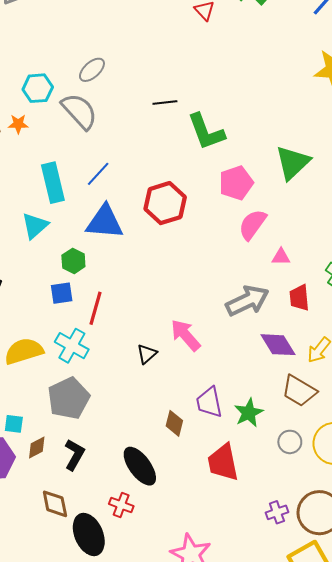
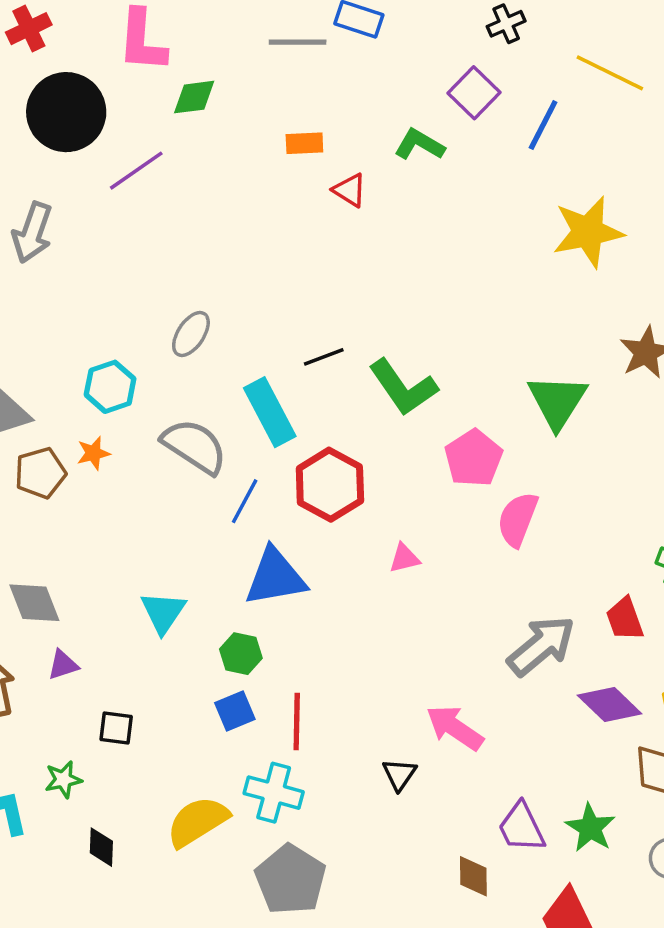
gray semicircle: (79, 111) -> (194, 446), moved
cyan rectangle: (53, 183) -> (270, 412), moved
red hexagon: (165, 203) -> (330, 485), moved
pink triangle: (281, 257) -> (404, 558), moved

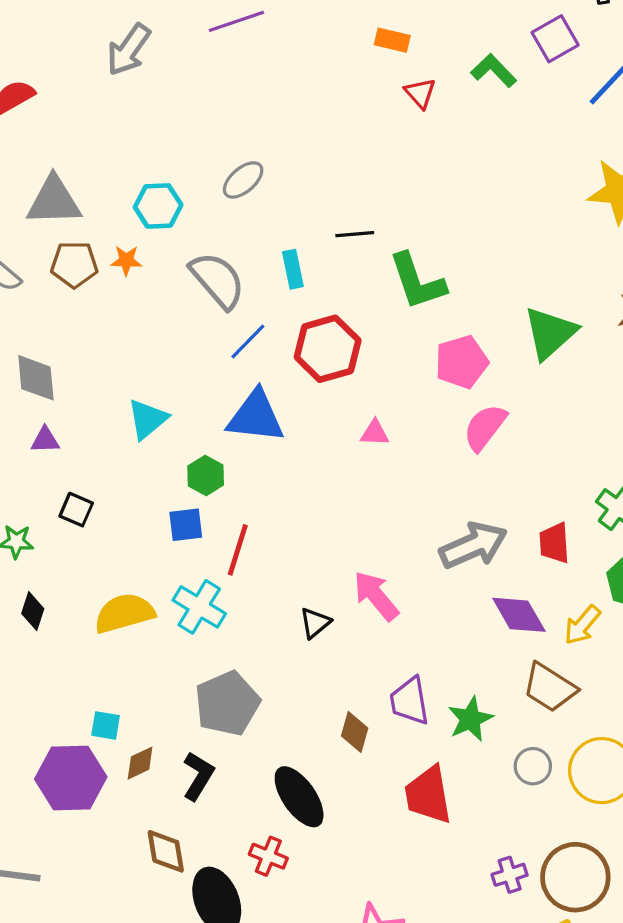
cyan rectangle: (270, 412) -> (293, 269), size x0.6
gray pentagon: (291, 880) -> (227, 703), moved

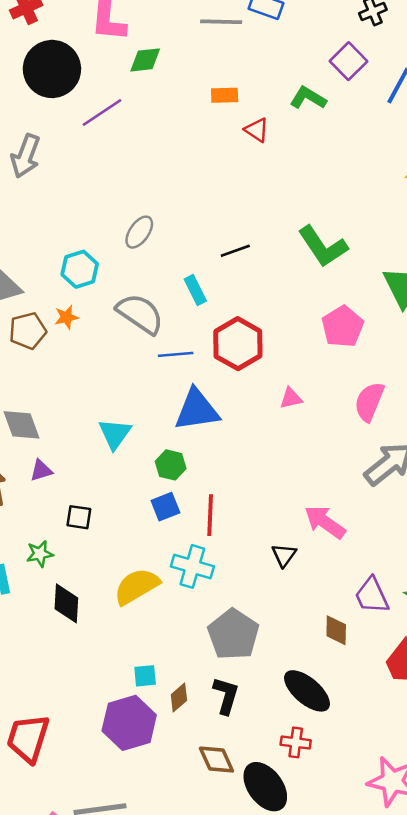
green L-shape: (417, 281) -> (323, 246), moved
blue line: (248, 342) -> (176, 354), turned 56
pink semicircle: (485, 427) -> (369, 402), moved
black diamond: (33, 611) -> (66, 603), size x1.4

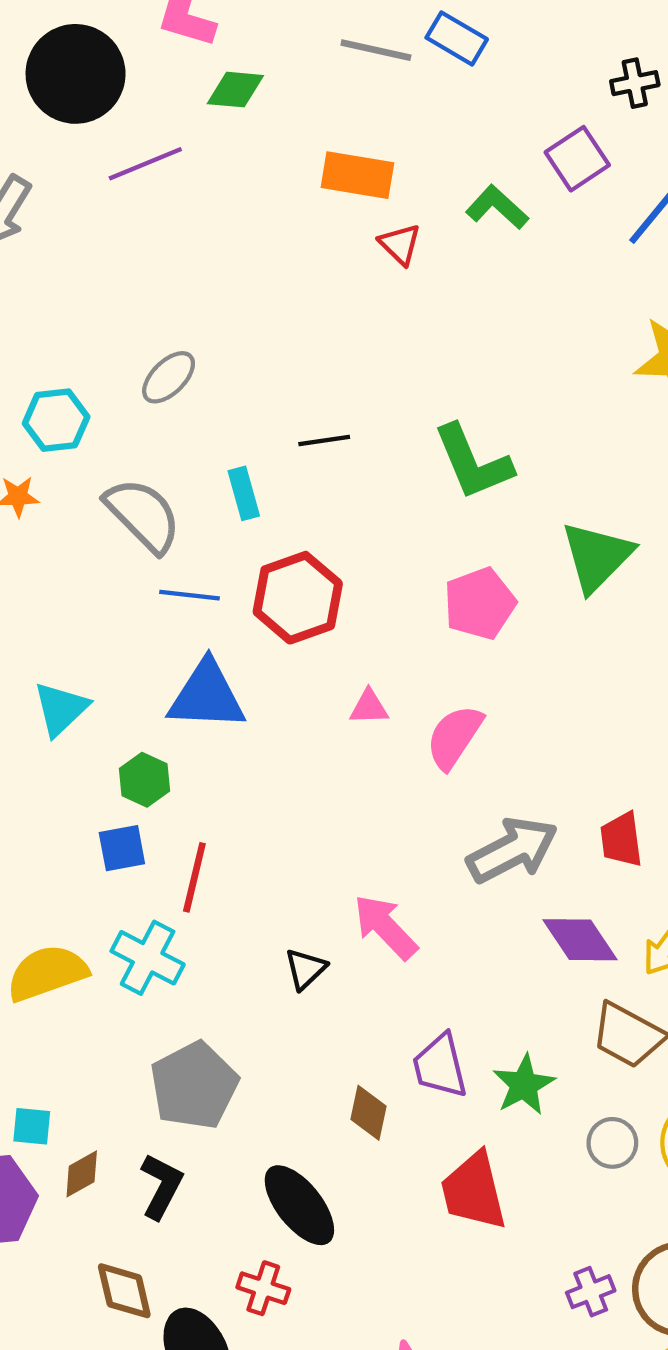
orange rectangle: (225, 95) -> (357, 175), size x1.5
pink semicircle: (369, 402) -> (454, 737), moved

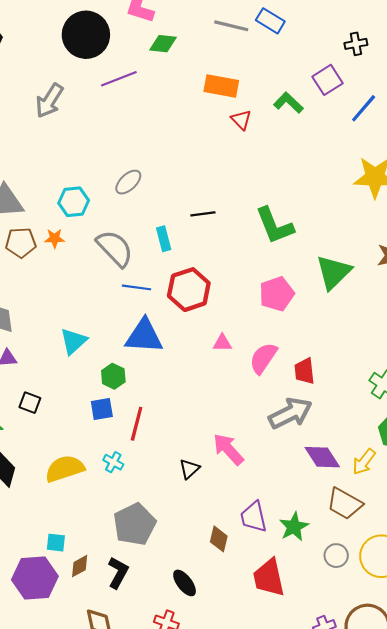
red trapezoid: (621, 840) -> (304, 371), moved
cyan cross: (148, 958) -> (113, 462), size x0.6
black ellipse: (299, 1205) -> (185, 583), size x0.7

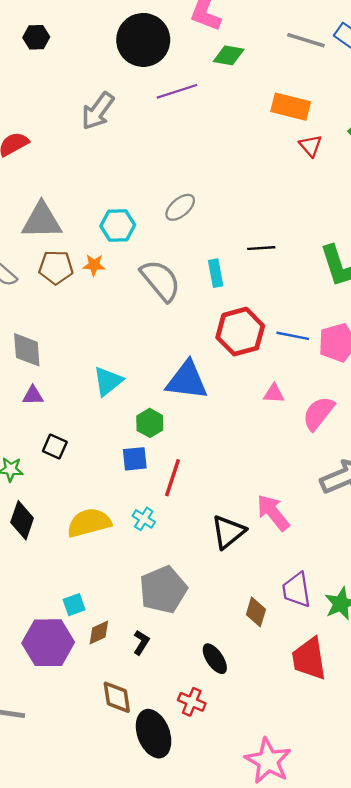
blue line: (137, 287) -> (293, 336), moved
black triangle: (189, 469) -> (228, 532), size x1.5
cyan square: (56, 543) -> (74, 605), turned -30
black L-shape: (118, 573) -> (141, 642), size x0.7

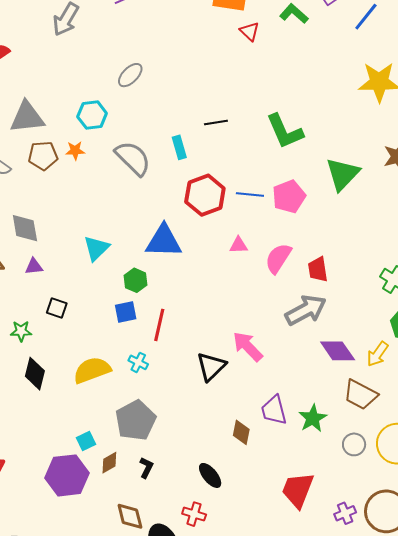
gray ellipse: (180, 207) -> (130, 75), moved
gray pentagon: (163, 590) -> (136, 420), moved
red trapezoid: (309, 659) -> (298, 490), moved, turned 36

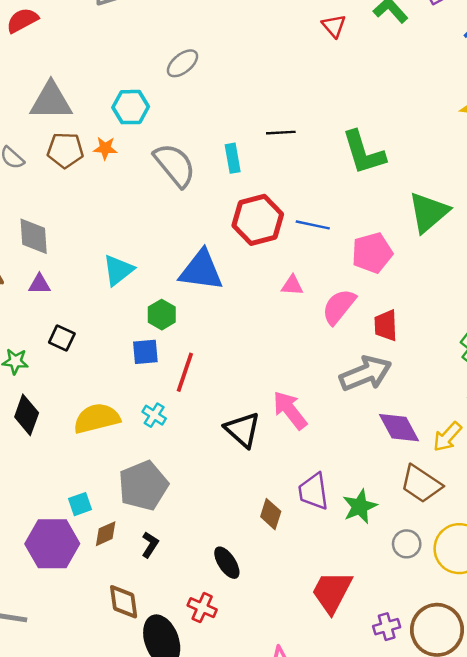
pink pentagon: (289, 197) -> (372, 253), moved
black triangle: (211, 366) -> (243, 430), turned -40

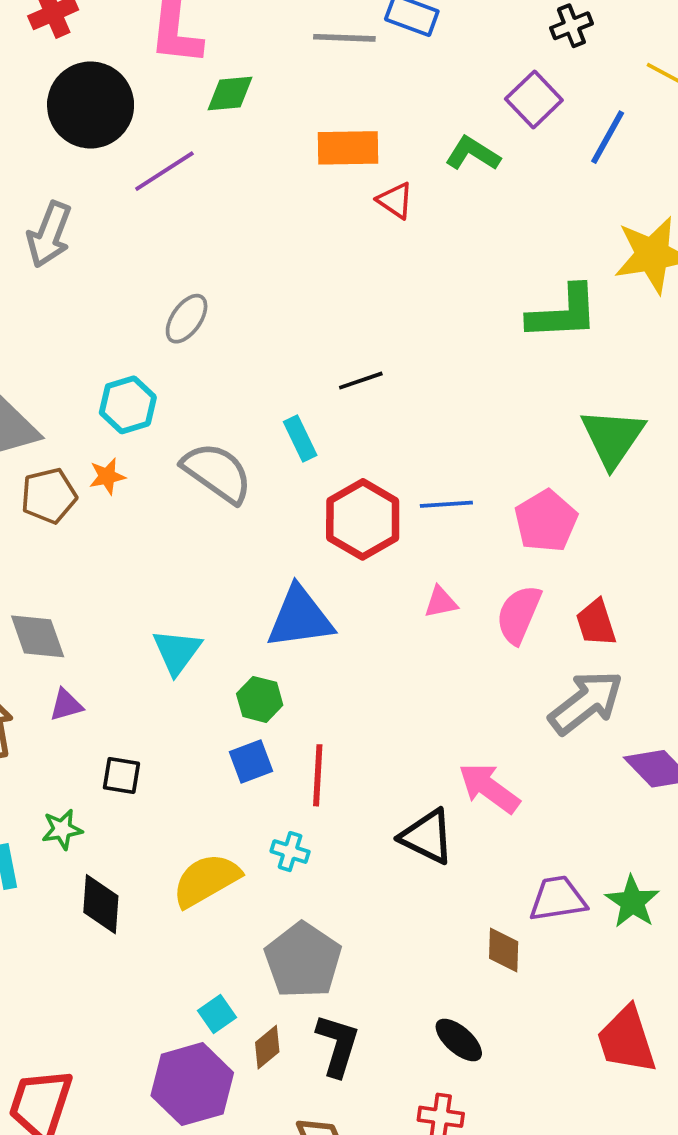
green L-shape: (364, 153) -> (563, 313), moved, turned -60
purple trapezoid: (313, 491) -> (558, 899), turned 105
black L-shape: (150, 545) -> (338, 1045), size x1.6
red trapezoid: (332, 592) -> (627, 1040), turned -30

